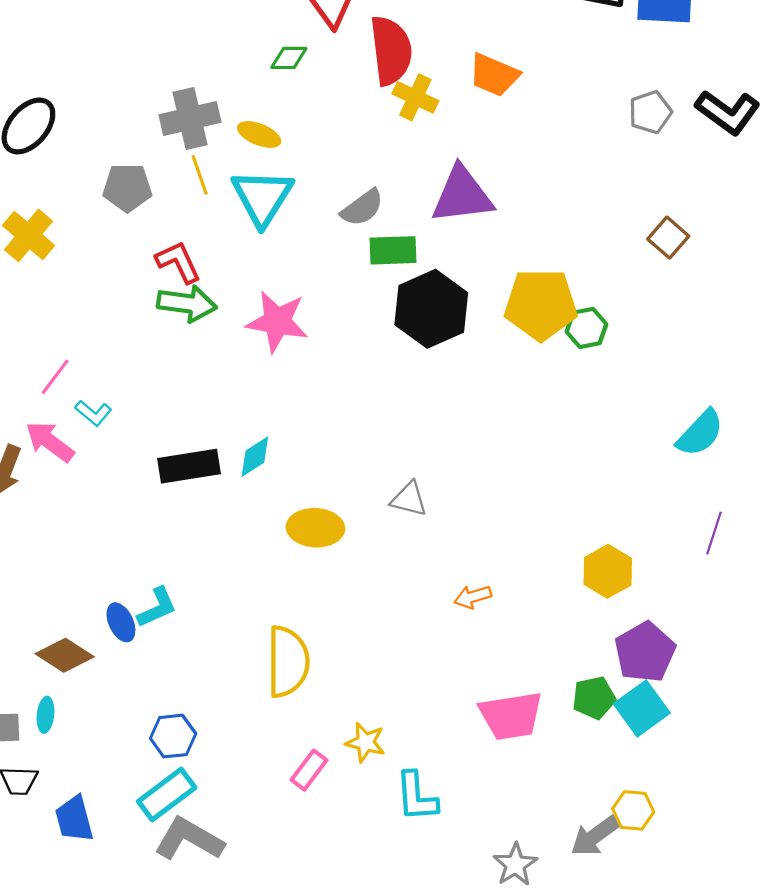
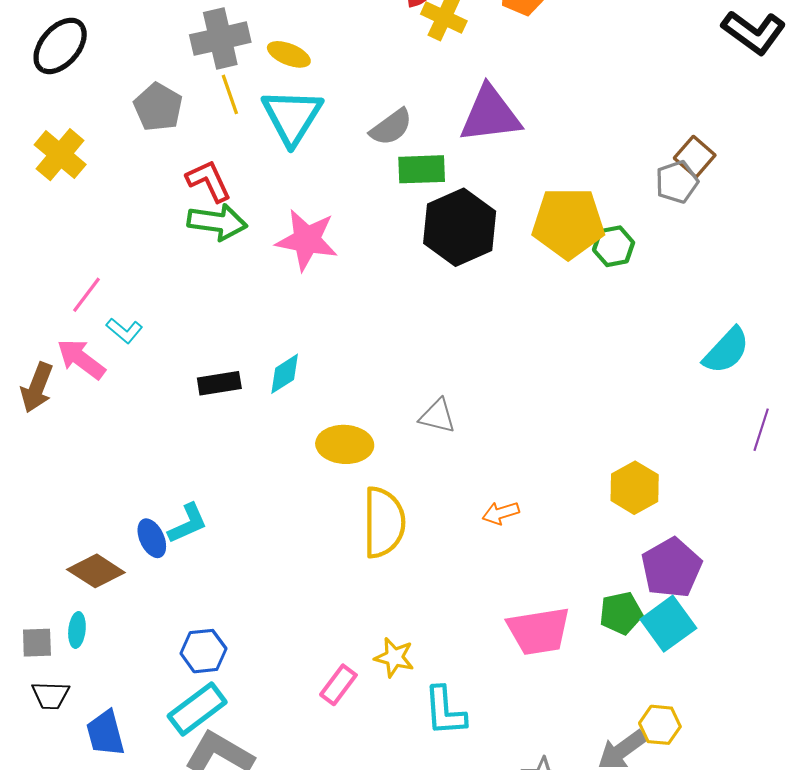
gray pentagon: (650, 112) -> (677, 182), moved
gray pentagon: (127, 188) -> (158, 107), turned 30
black rectangle: (189, 466) -> (219, 383), size x0.7
purple line: (714, 533) -> (761, 430), moved
yellow semicircle: (288, 662) -> (384, 522), moved

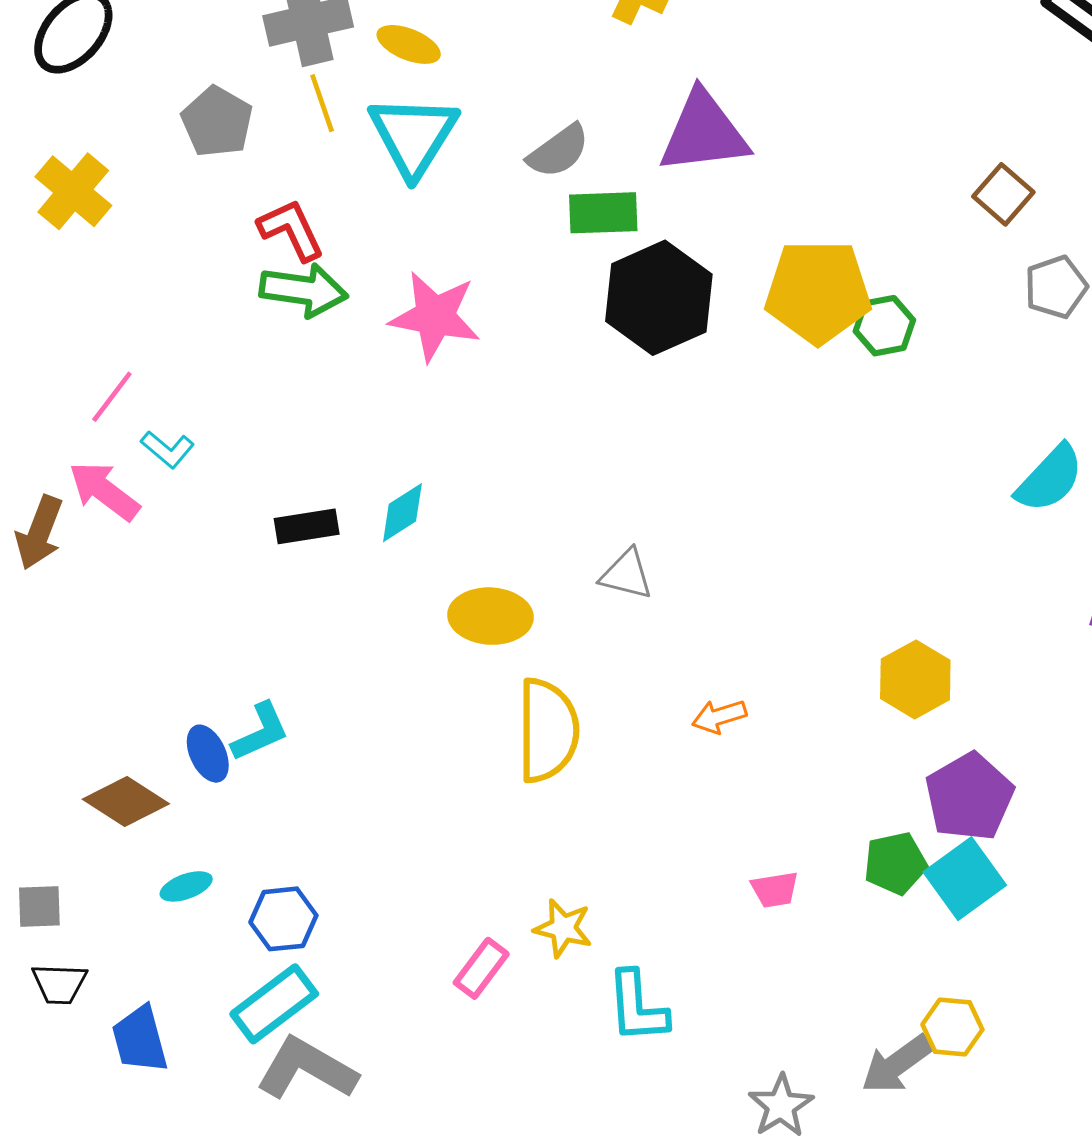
gray pentagon: (677, 182) -> (1056, 287), moved
cyan ellipse: (77, 630) -> (186, 886), moved, turned 64
pink trapezoid: (539, 631) -> (775, 890), size x0.5

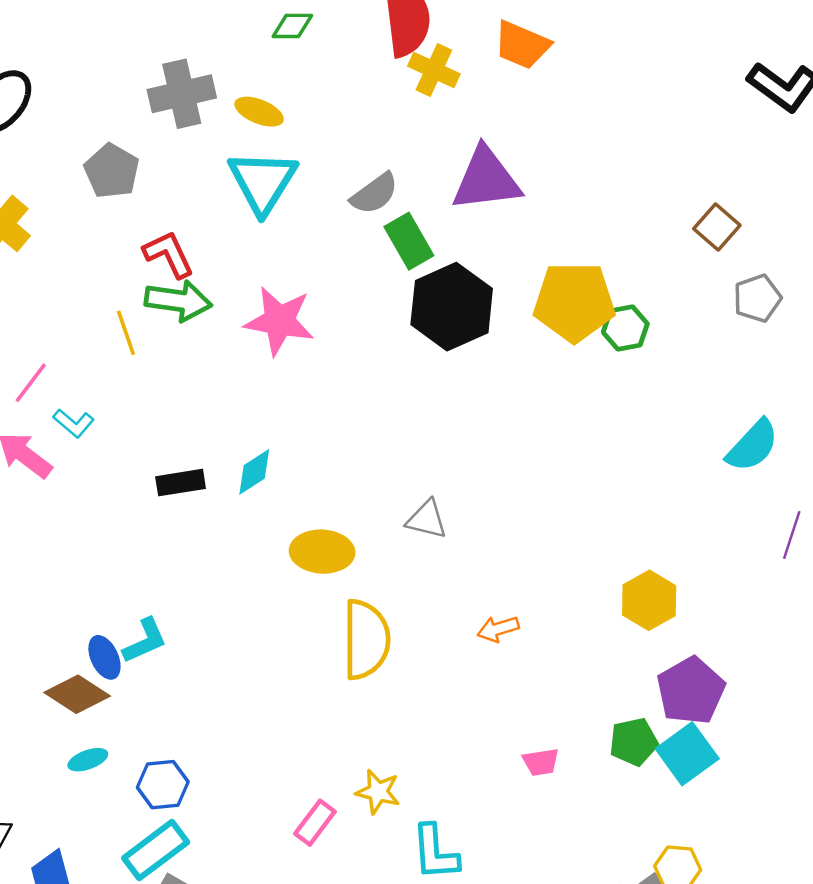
yellow line: (322, 103) -> (126, 333), moved
green rectangle: (603, 213) -> (409, 241), turned 62
brown diamond: (126, 801) -> (77, 694), moved

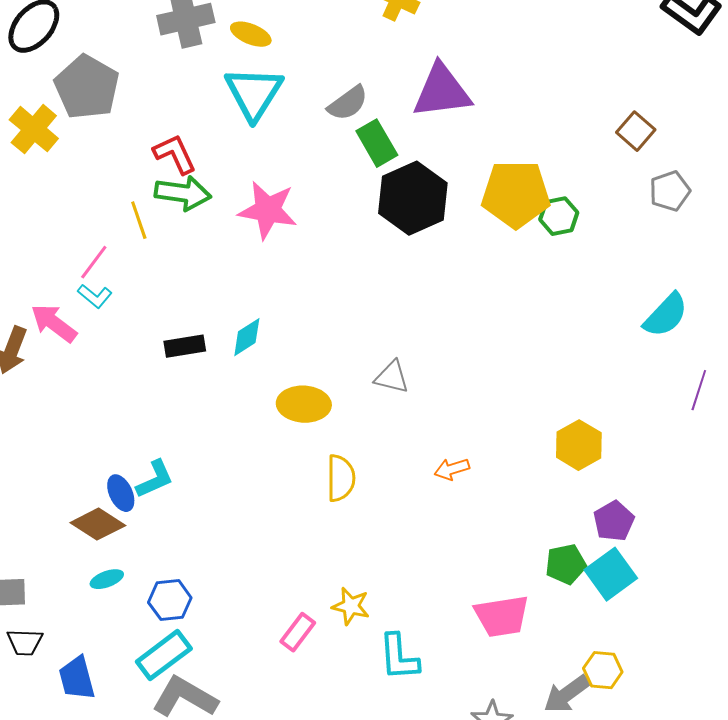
gray pentagon: (112, 171) -> (87, 87), moved, size x1.4
pink line: (31, 383) -> (94, 262), moved
yellow semicircle: (366, 640) -> (341, 478), size x0.7
purple pentagon: (691, 691) -> (614, 521), size x0.7
pink trapezoid: (541, 762) -> (502, 616), moved, size x1.8

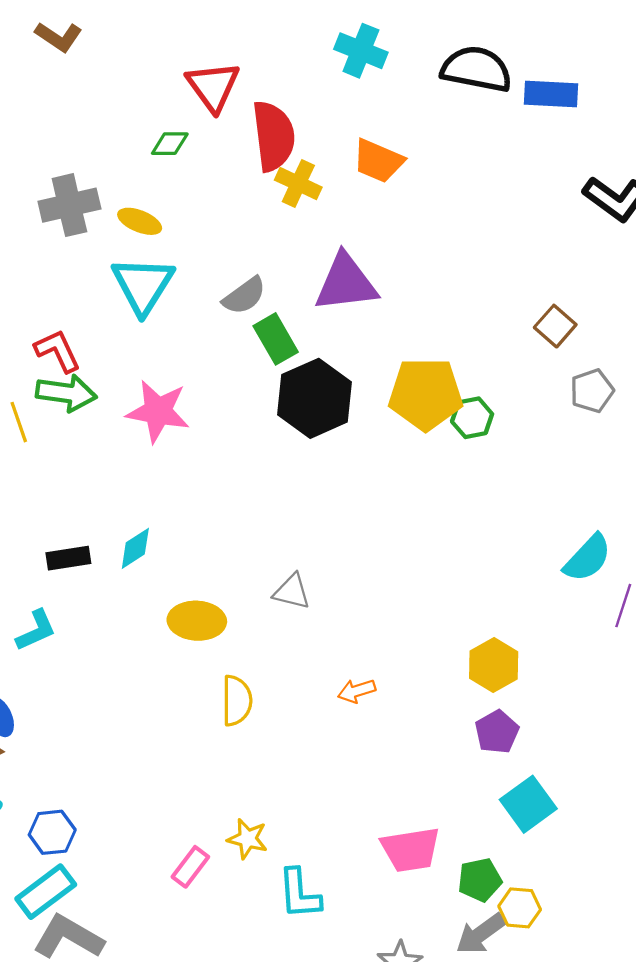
cyan semicircle: (666, 315) -> (588, 558), moved
cyan L-shape: (155, 479) -> (36, 630), moved
purple pentagon: (614, 521) -> (497, 732), moved
green pentagon: (566, 564) -> (480, 880), moved

